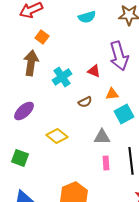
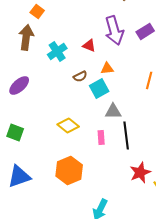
cyan square: (124, 114) -> (99, 88), moved
yellow diamond: (57, 136) -> (68, 125), moved
gray triangle: (102, 137) -> (113, 111), moved

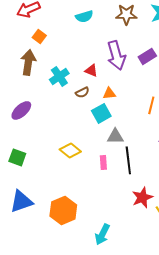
brown semicircle: (80, 76) -> (82, 92), moved
orange hexagon: (69, 170) -> (63, 210), moved

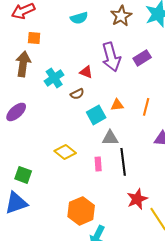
brown star: (126, 14) -> (121, 16), turned -30
orange square: (39, 36) -> (34, 38), turned -32
orange triangle: (109, 93) -> (117, 105), moved
green square: (17, 157) -> (23, 175), moved
orange hexagon: (63, 210) -> (81, 211), moved

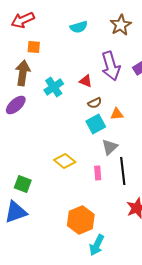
brown semicircle: (77, 94) -> (95, 103), moved
purple ellipse: (16, 112) -> (16, 105), moved
gray triangle: (110, 138) -> (110, 147), turned -42

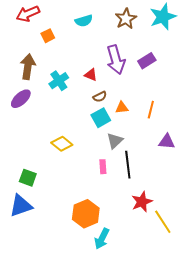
orange square: (34, 47) -> (48, 36), moved, turned -32
yellow diamond: (65, 161) -> (62, 144), moved

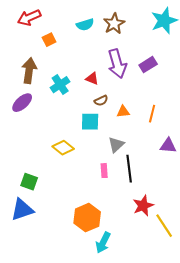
brown star: (126, 19) -> (114, 24), moved
cyan square: (101, 118) -> (90, 122), moved, turned 30

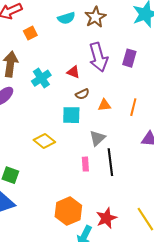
purple rectangle: (148, 65) -> (129, 58), turned -42
red star: (143, 206) -> (106, 218), moved

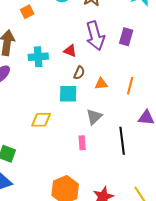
cyan cross: (41, 78) -> (38, 57), turned 30
brown semicircle: (82, 94) -> (79, 73), turned -40
yellow diamond: (44, 141) -> (41, 120), turned -40
black line: (110, 162) -> (122, 141), moved

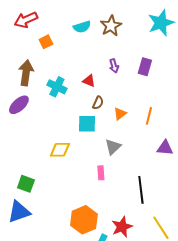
purple arrow: (95, 36) -> (114, 66), size x0.5
cyan cross: (38, 57) -> (57, 87), turned 30
orange triangle: (101, 84) -> (120, 114), turned -32
black line: (122, 141) -> (141, 190), moved

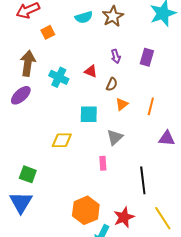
brown semicircle: (98, 103) -> (112, 84), moved
blue triangle: (19, 212) -> (21, 202), turned -40

